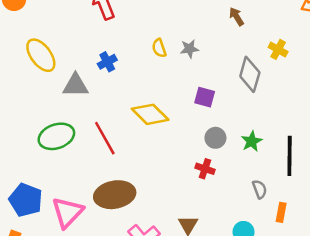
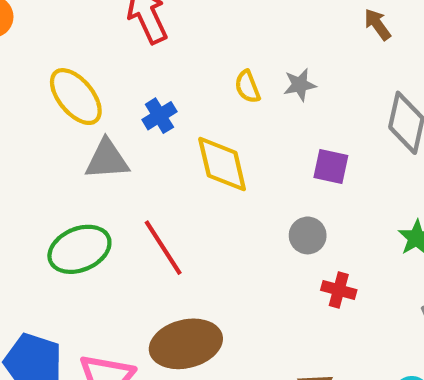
yellow ellipse: (41, 55) -> (76, 97), moved
yellow diamond: (150, 114) -> (222, 164), moved, turned 36
gray circle: (215, 138) -> (308, 235), moved

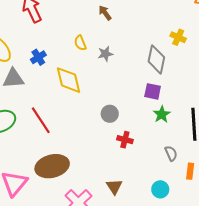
brown arrow: (377, 24) -> (105, 13), moved
gray star: (300, 85) -> (105, 54), moved
purple square: (331, 166) -> (153, 91), moved

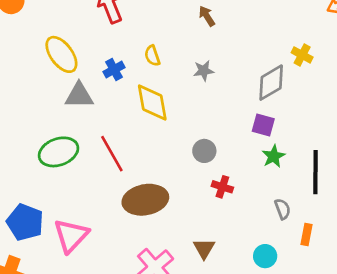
yellow semicircle: (80, 43) -> (152, 56), moved
gray diamond: (156, 59) -> (271, 83), turned 44
brown ellipse: (52, 166) -> (145, 200), moved

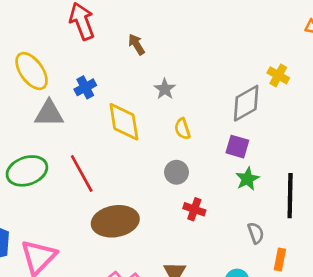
brown arrow: (207, 16) -> (136, 44), moved
yellow semicircle: (152, 56) -> (182, 129), moved
gray star: (204, 71) -> (165, 89), moved, turned -30

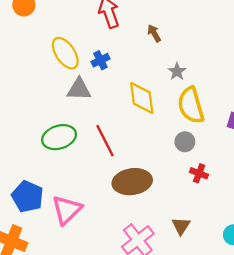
blue cross: (85, 87) -> (100, 60), moved
yellow semicircle: (182, 129) -> (191, 105), size x2.0

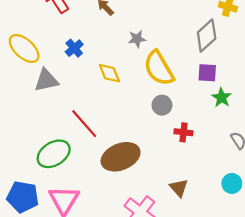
blue cross: (100, 60) -> (74, 48), moved
gray star: (177, 71) -> (137, 39), turned -30
yellow diamond: (142, 98) -> (109, 73), size x0.7
green ellipse: (59, 137) -> (54, 154), moved

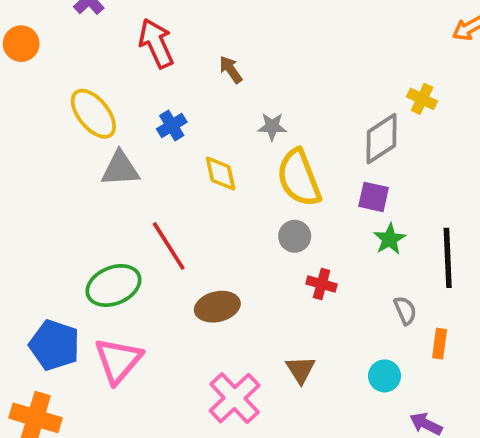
brown ellipse: (121, 157) -> (217, 307), size x0.7

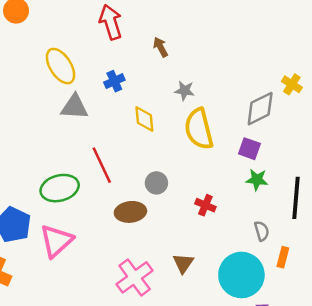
gray circle: (295, 236) -> (156, 183), moved
green star: (390, 239) -> (257, 180), turned 30
cyan circle: (384, 376) -> (241, 275), size x2.0

